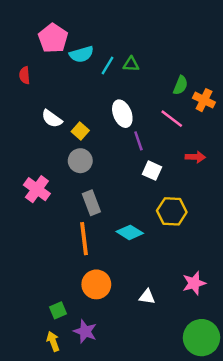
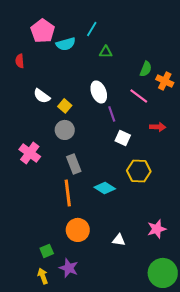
cyan line: (107, 65) -> (92, 29), moved

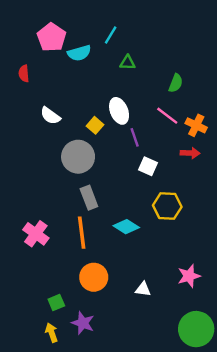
orange cross: (165, 81) -> (196, 125), moved
yellow square: (65, 106) -> (95, 125), moved
gray circle: (65, 130) -> (78, 157), size x1.4
pink cross: (30, 153) -> (36, 234), moved

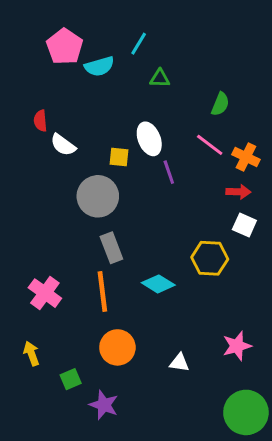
red semicircle: (24, 74) -> (40, 121), moved
yellow square: (95, 125) -> (119, 157), turned -35
white square: (148, 166) -> (244, 225), moved
yellow arrow: (52, 333) -> (31, 353), moved

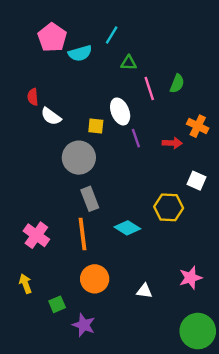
pink line: (210, 145) -> (149, 88), moved, turned 35
red arrow: (238, 192) -> (172, 143), moved

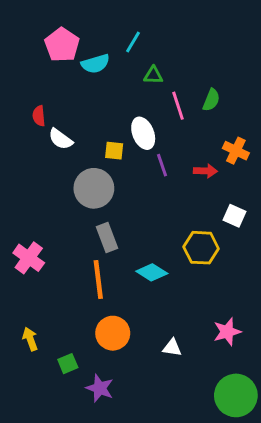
pink cross: (36, 235) -> (29, 258), moved

